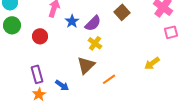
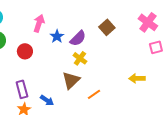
yellow arrow: (152, 63) -> (137, 78), turned 35

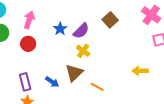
pink arrow: (39, 23) -> (29, 20), moved
orange line: (94, 94) -> (97, 87), turned 64
blue arrow: (47, 100) -> (52, 82), moved

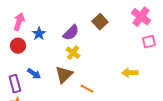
blue star: (60, 29) -> (39, 34), moved
blue arrow: (52, 82) -> (34, 74), moved

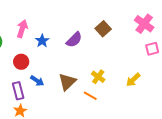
red circle: (18, 46) -> (21, 62), moved
yellow cross: (73, 53) -> (98, 77), moved
yellow arrow: (130, 73) -> (133, 80), turned -42

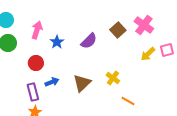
pink cross: (144, 24) -> (144, 25), moved
yellow arrow: (133, 80) -> (148, 54), moved
blue arrow: (37, 81) -> (52, 82), turned -56
orange line: (90, 96) -> (128, 101), moved

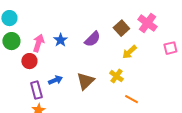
pink arrow: (37, 30) -> (38, 43), moved
yellow arrow: (148, 54) -> (129, 52), moved
red circle: (36, 63) -> (29, 61), moved

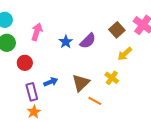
blue star: (60, 40) -> (66, 42), moved
pink arrow: (38, 43) -> (37, 32), moved
orange line: (131, 99) -> (95, 101), moved

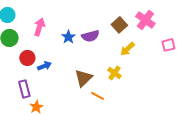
purple semicircle: (88, 41) -> (90, 36), turned 30
blue arrow: (51, 82) -> (44, 66), moved
purple rectangle: (32, 92) -> (24, 89), moved

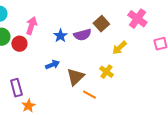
brown square: (119, 25) -> (101, 24), moved
red circle: (27, 58) -> (19, 44), moved
blue arrow: (44, 66) -> (52, 65), moved

